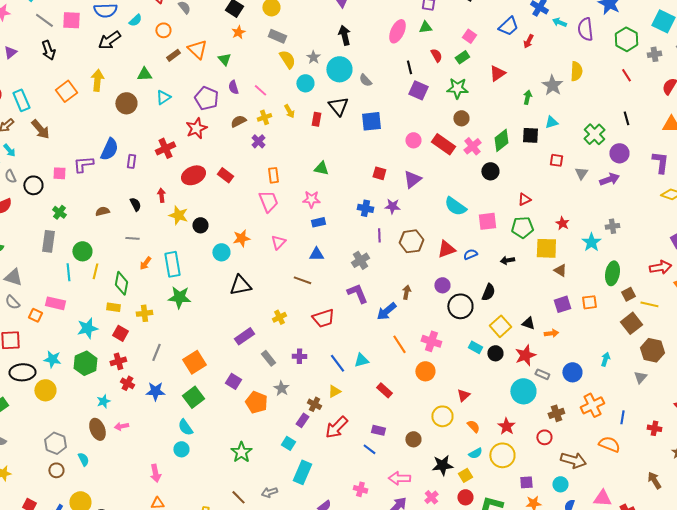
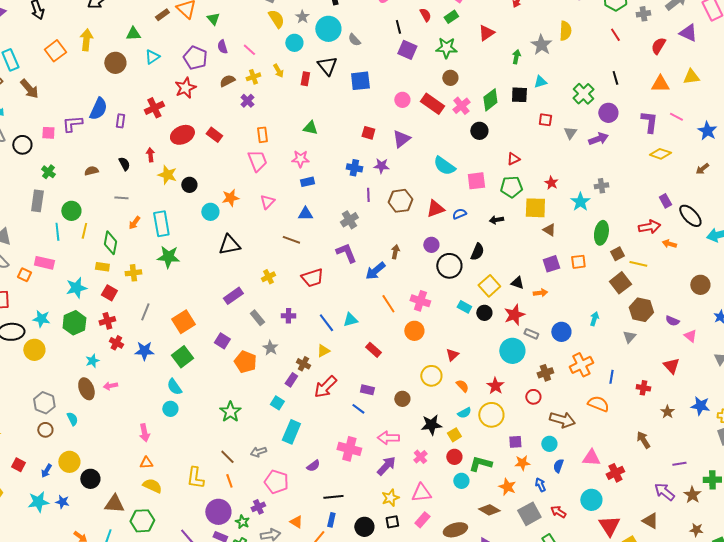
pink cross: (360, 489) -> (349, 449), size x1.6

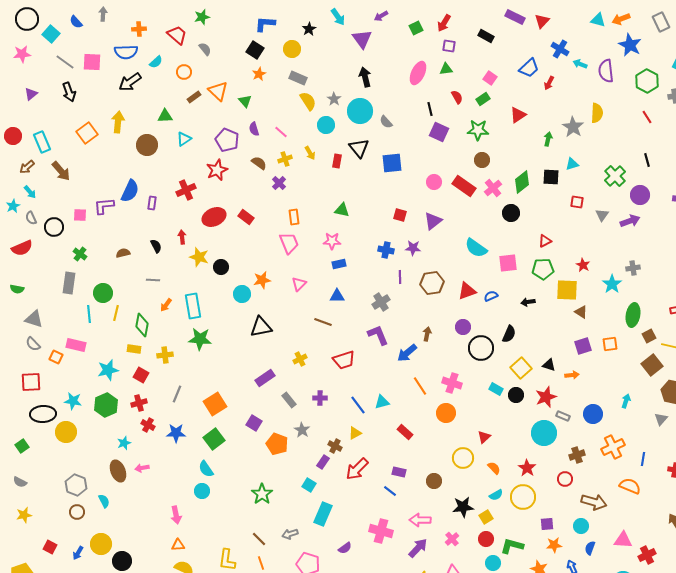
brown semicircle: (227, 81) -> (259, 163), turned 63

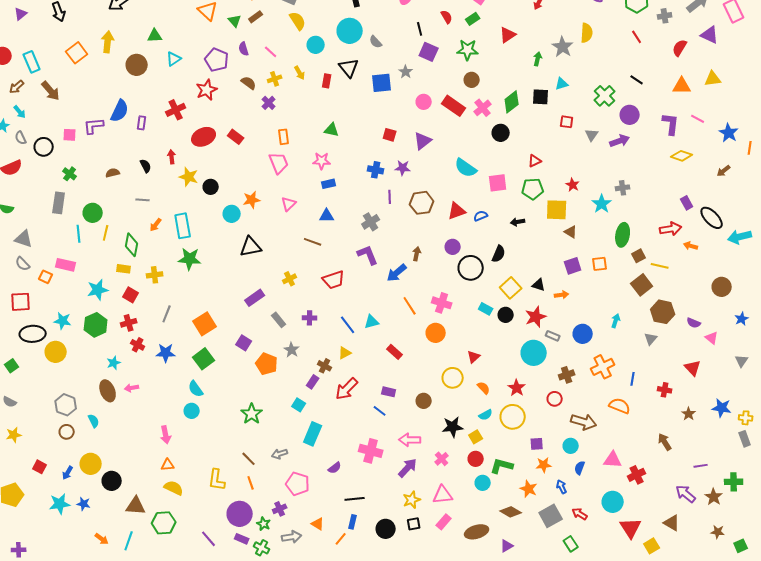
brown rectangle: (194, 97) -> (256, 17), moved
gray star: (334, 99) -> (406, 72), moved
black line: (647, 160) -> (637, 80), turned -40

